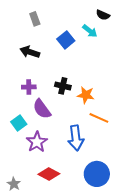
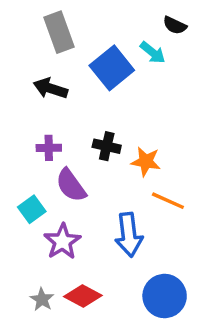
gray rectangle: (35, 19) -> (59, 32), size x1.6
blue square: (66, 40) -> (112, 68), size x1.4
gray star: (14, 184) -> (42, 299), moved

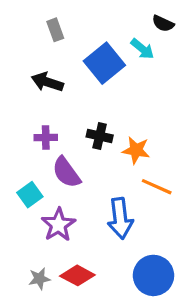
gray rectangle: (59, 32) -> (55, 30), size x0.6
gray star: (42, 299) -> (39, 279), turned 30

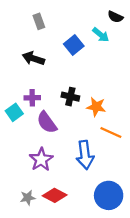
blue square: (104, 63) -> (74, 45), size x0.7
cyan square: (30, 195) -> (14, 112), moved

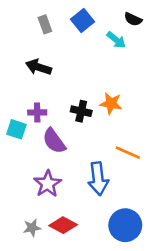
blue square: (74, 45) -> (83, 20), moved
orange star: (96, 107) -> (111, 103), moved
cyan square: (14, 112) -> (16, 129), turned -36

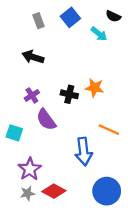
purple cross: (37, 112) -> (32, 95), turned -32
cyan square: (16, 129) -> (14, 133), moved
purple star: (48, 184) -> (30, 169), moved

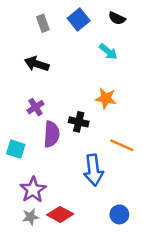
black semicircle: (113, 16) -> (117, 18), moved
cyan arrow: (99, 34) -> (108, 52), moved
black cross: (69, 94) -> (79, 122), moved
purple semicircle: (46, 120) -> (52, 134), turned -140
blue circle: (107, 191) -> (119, 214), size x0.6

